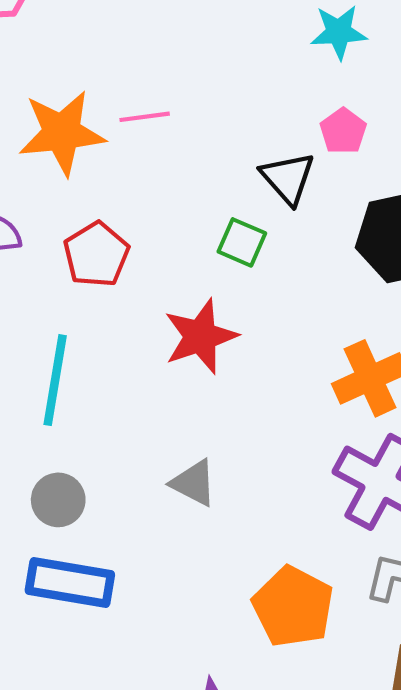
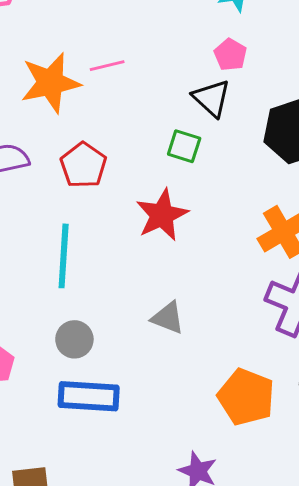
pink pentagon: (343, 131) -> (230, 55), moved

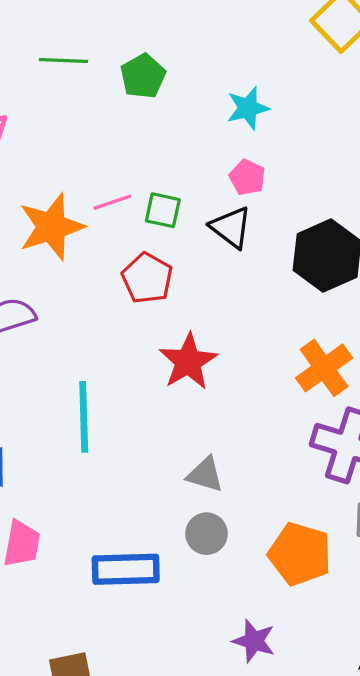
green square: (184, 146) -> (163, 210), moved
red pentagon: (83, 165) -> (147, 278), moved
gray circle: (74, 339) -> (207, 534), moved

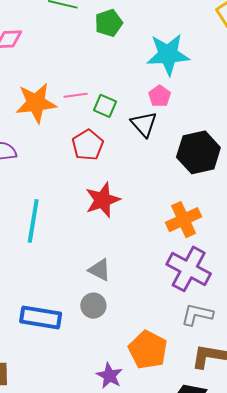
cyan star: (248, 108) -> (168, 54), size x1.6
orange pentagon: (300, 554) -> (148, 350), moved

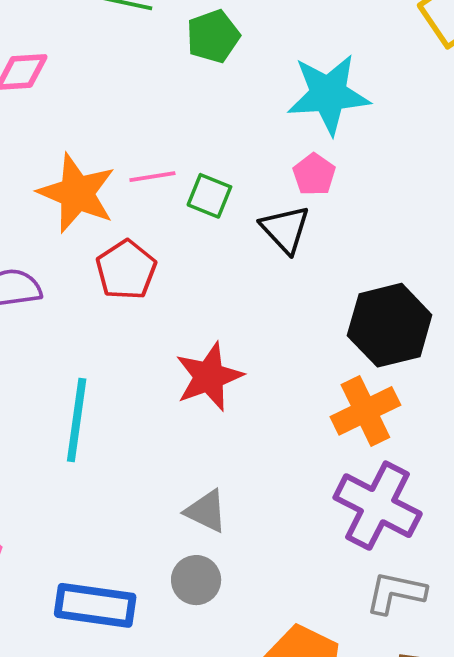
orange star: (36, 103) -> (77, 193), turned 30
red pentagon: (88, 145) -> (126, 270), moved
black hexagon: (198, 152) -> (390, 325), moved

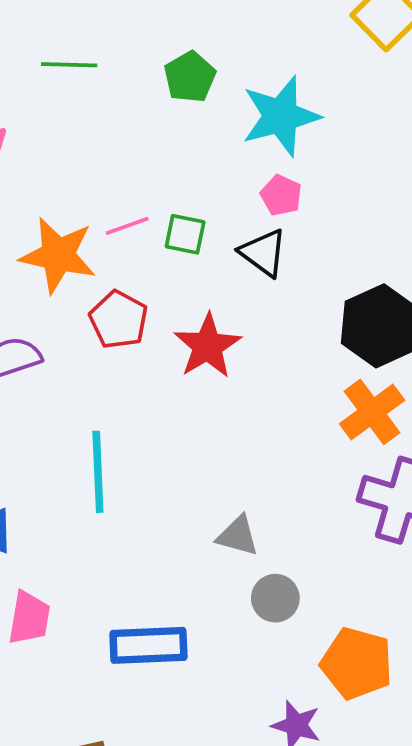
green pentagon: (213, 36) -> (190, 77), moved
red star: (209, 377) -> (207, 346), moved
gray circle: (196, 580) -> (275, 598), moved

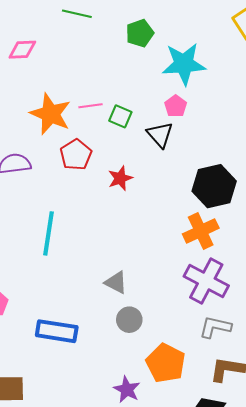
red star: (207, 346) -> (120, 178), size x0.7

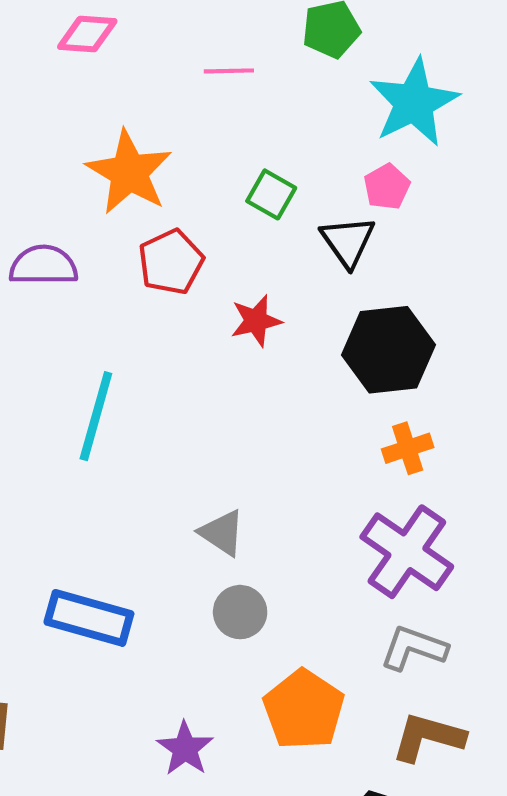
cyan star: (184, 64) -> (414, 103), turned -30
pink line: (90, 106) -> (229, 71), moved
black hexagon: (214, 186) -> (388, 350), moved
orange cross: (201, 231) -> (408, 448), size x0.7
purple star: (127, 389) -> (185, 749), moved

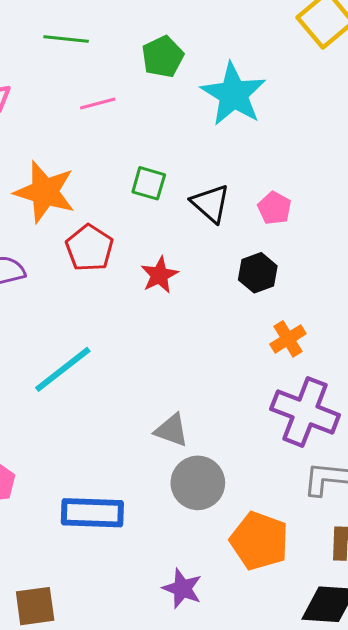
pink pentagon: (387, 187) -> (275, 208), moved
black hexagon: (388, 350) -> (258, 273), size x0.6
cyan line: (96, 416) -> (63, 369), turned 50
gray circle: (240, 612) -> (198, 483), size x1.4

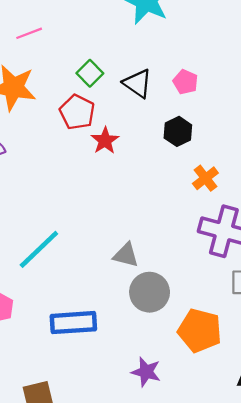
pink line: (98, 103) -> (29, 33), moved
green square: (149, 183) -> (90, 73), turned 35
red pentagon: (89, 248) -> (77, 112), moved
cyan line: (63, 369) -> (39, 249), moved

